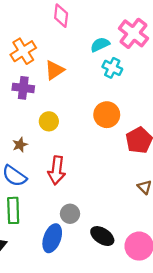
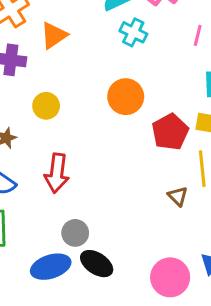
black ellipse: (102, 236) -> (97, 264), moved
blue ellipse: (52, 238) -> (51, 267), turned 52

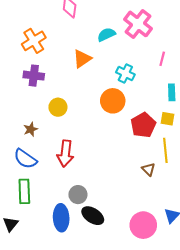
cyan cross: (133, 32) -> (125, 73), moved
orange triangle: (54, 35) -> (82, 59), moved
blue ellipse: (51, 267) -> (61, 218), turned -75

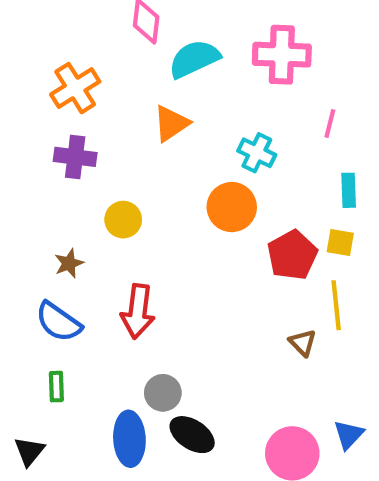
pink cross: (138, 24) -> (282, 55), turned -36
cyan semicircle: (106, 35) -> (194, 59), moved, size x1.4
green rectangle: (24, 191) -> (56, 387), size x0.6

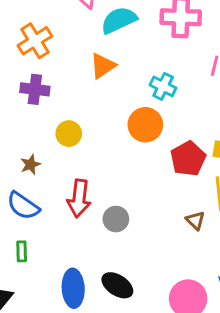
gray circle: (163, 393) -> (116, 219), moved

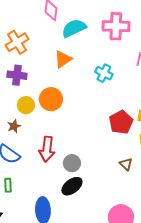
orange circle: (145, 125) -> (51, 99), moved
yellow circle: (69, 134) -> (26, 105), moved
black ellipse: (117, 285) -> (72, 186), moved, turned -70

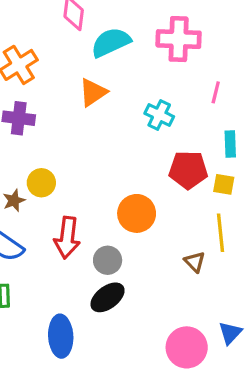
orange circle: (51, 99) -> (137, 213), moved
yellow circle: (26, 105) -> (41, 183), moved
red pentagon: (121, 122) -> (188, 170), moved, turned 30

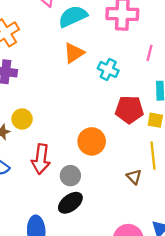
orange triangle: (93, 92) -> (74, 53), moved

